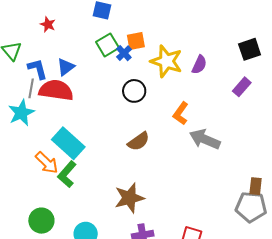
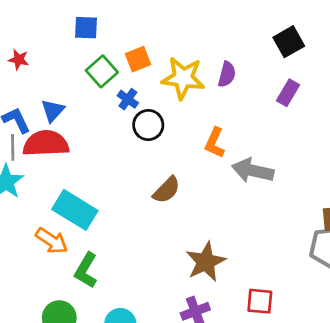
blue cross: (124, 53) -> (128, 99), moved
green L-shape: (67, 174) -> (86, 270), moved
brown star: (129, 198) -> (206, 262), moved

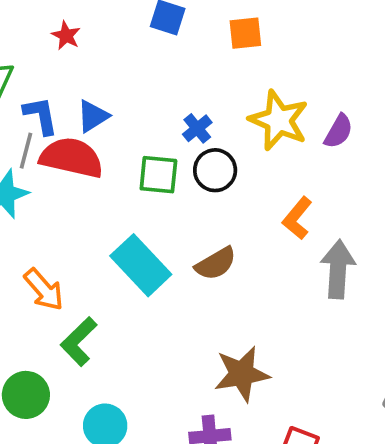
orange square: (138, 59) -> (245, 33), moved
green square: (102, 71) -> (158, 175), moved, turned 32
gray arrow: (253, 171) -> (338, 269), turned 66
cyan rectangle: (75, 210) -> (141, 265), moved

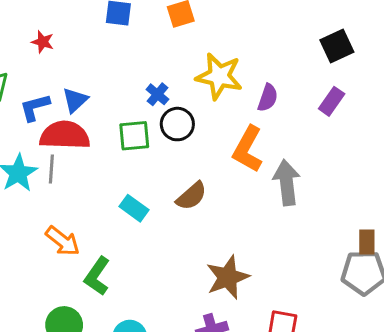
blue L-shape: (41, 116) -> (35, 107), turned -84
purple semicircle: (339, 131) -> (268, 98), moved
gray line: (26, 151) -> (51, 169), moved
orange L-shape: (297, 218) -> (248, 149), size x1.4
cyan rectangle: (141, 265) -> (134, 208), size x0.6

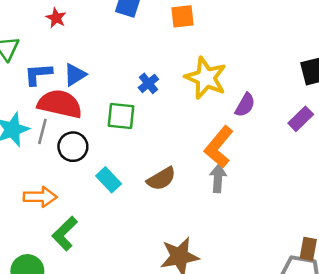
black circle: (177, 124) -> (73, 147), moved
gray arrow: (287, 183) -> (218, 178), moved, size x0.7
orange arrow: (63, 241) -> (40, 197), turned -48

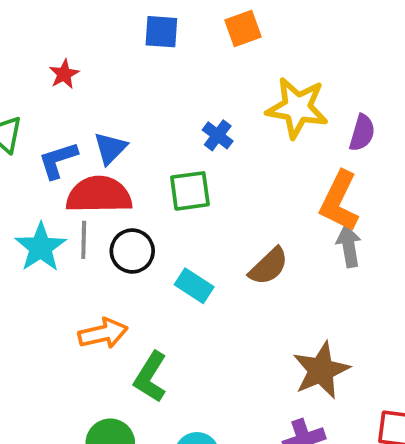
red star: (56, 18) -> (64, 74), turned 30

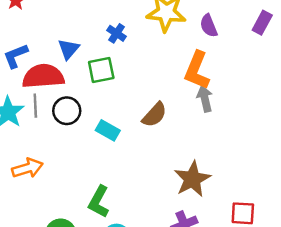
purple semicircle: (362, 133) -> (209, 26), turned 145
blue triangle: (110, 148) -> (69, 49), moved
orange arrow: (103, 333) -> (27, 168), moved
green L-shape: (150, 377) -> (99, 202), moved

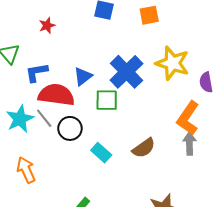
blue cross: (117, 33) -> (126, 72), size x2.0
gray line: (35, 106) -> (44, 118), turned -48
orange arrow: (27, 168) -> (26, 170), turned -110

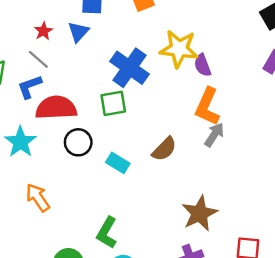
red star: (47, 25) -> (43, 31), moved
blue triangle: (83, 76) -> (78, 32), moved
purple semicircle: (206, 82) -> (202, 65), moved
gray line: (44, 118) -> (38, 59), moved
gray arrow: (189, 144) -> (214, 135), turned 45

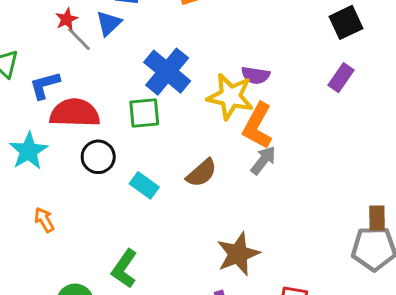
yellow star: (179, 49) -> (230, 97), moved
gray line: (38, 59) -> (79, 39), moved
purple semicircle: (202, 65) -> (256, 75), turned -65
orange arrow: (38, 198) -> (44, 220), size x0.7

